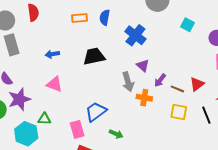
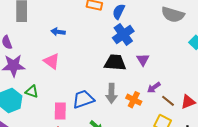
blue cross: (135, 35) -> (123, 34), moved
black trapezoid: (94, 56) -> (115, 63), moved
purple triangle: (143, 66) -> (143, 60), moved
gray arrow: (128, 82) -> (111, 93), moved

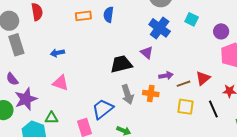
blue cross: (123, 34) -> (160, 28), moved
purple arrow: (154, 88) -> (166, 76), turned -136
brown line: (168, 101) -> (184, 84), turned -40

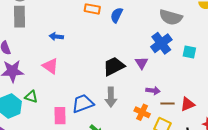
cyan square: (192, 19) -> (189, 52), moved, turned -32
black trapezoid: (121, 64) -> (114, 66), turned -30
orange cross: (151, 93) -> (142, 112), moved

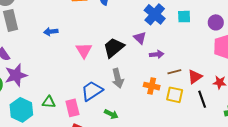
pink triangle: (50, 66) -> (84, 50), moved, turned 36
purple arrow: (153, 91) -> (157, 54), moved
green triangle: (31, 97) -> (49, 102), moved
red triangle: (188, 104) -> (195, 77), moved

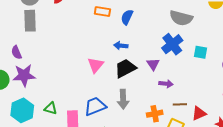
blue arrow: (51, 32) -> (121, 46), moved
orange cross: (152, 86) -> (155, 114), turned -35

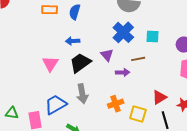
brown line: (180, 104) -> (138, 59), moved

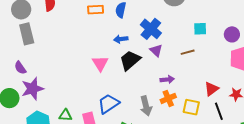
blue cross: (123, 32) -> (151, 29), moved
purple arrow: (123, 72) -> (167, 79), moved
gray arrow: (82, 94) -> (146, 106), moved

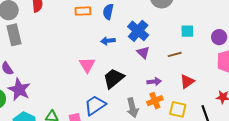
black trapezoid: (130, 60) -> (114, 78), moved
purple star: (32, 89) -> (19, 90), turned -30
red triangle: (211, 89) -> (187, 81), moved

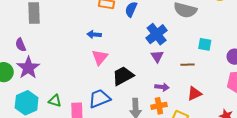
blue arrow: (108, 41) -> (94, 35), moved

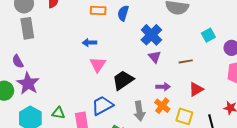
cyan square: (205, 44) -> (208, 35), moved, turned -32
orange cross: (159, 106) -> (162, 106), turned -35

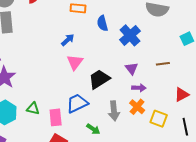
blue semicircle: (123, 13) -> (102, 23), moved, turned -35
blue arrow: (89, 43) -> (68, 40), turned 136
purple triangle: (155, 57) -> (132, 68), moved
red triangle: (196, 89) -> (182, 95), moved

